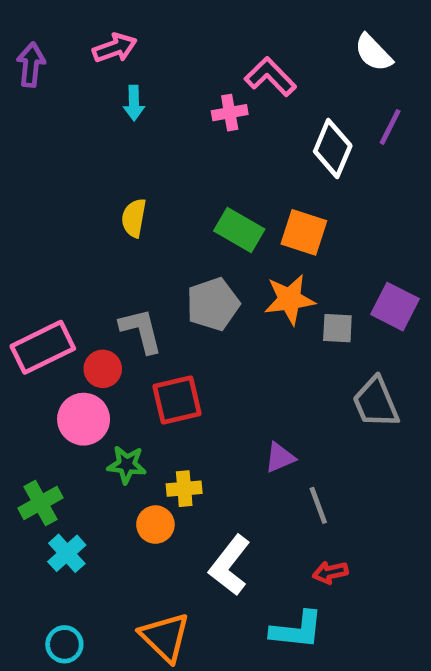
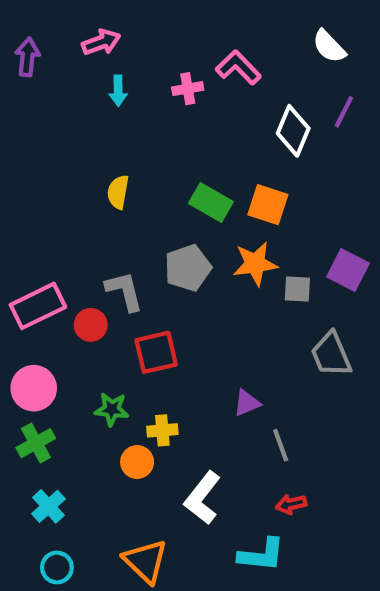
pink cross: (230, 113) -> (188, 89), moved
pink circle: (84, 419) -> (34, 388), moved
cyan cross: (67, 553) -> (48, 506), moved

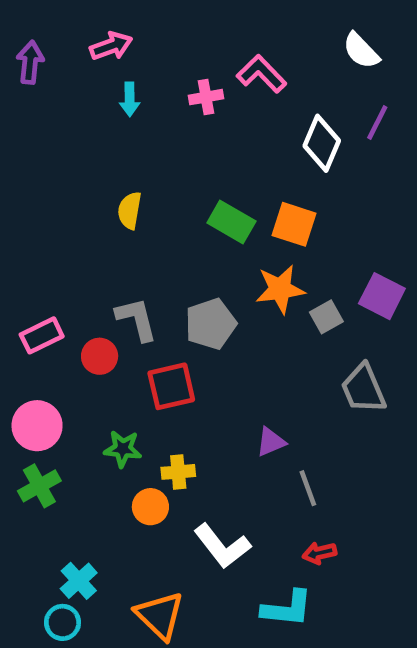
gray pentagon: (188, 268) -> (211, 324), moved
gray square: (297, 289) -> (326, 317), turned -32
pink rectangle: (38, 306) -> (42, 335), size x0.7
white L-shape: (202, 498) -> (222, 546), turned -76
cyan cross: (48, 506) -> (79, 581), moved

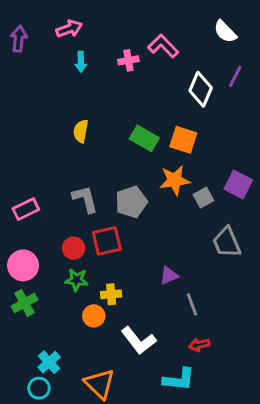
red circle: (100, 356) -> (74, 248), moved

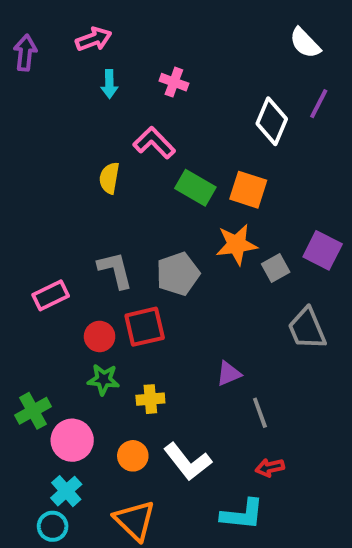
pink L-shape: (163, 46) -> (154, 143), moved
pink cross: (128, 60) -> (174, 82), turned 30
pink rectangle: (26, 209) -> (51, 295), moved
pink circle: (23, 265) -> (72, 440), moved
orange circle: (94, 316) -> (133, 456), moved

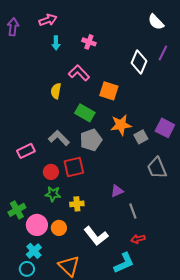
green rectangle: (195, 188) -> (85, 113), moved
orange square: (248, 190) -> (109, 91), moved
gray L-shape: (115, 270) -> (59, 138), turned -30
orange circle: (133, 456) -> (59, 228), moved
cyan L-shape: (242, 515) -> (124, 263), turned -30

